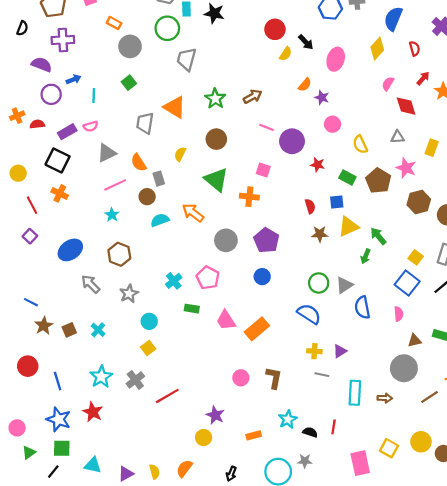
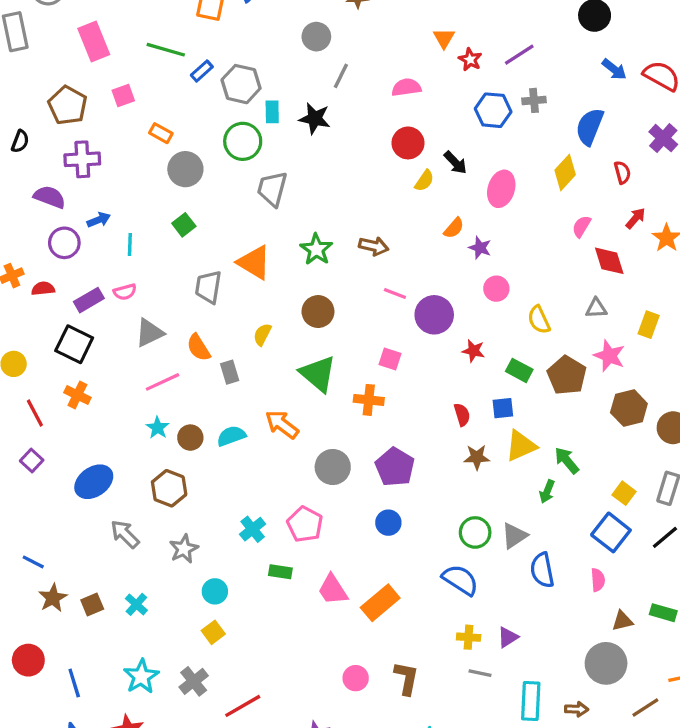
brown arrow: (253, 96) -> (374, 246), turned 42
brown circle: (147, 197) -> (190, 438), moved

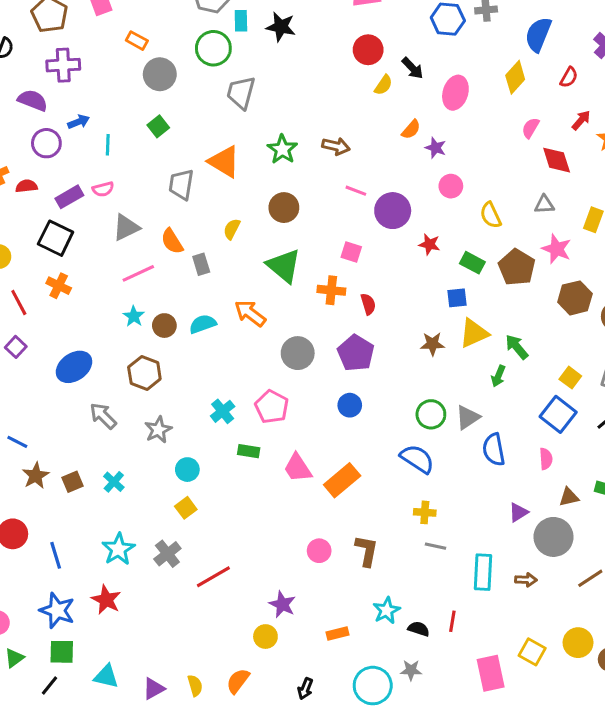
red semicircle: (622, 172) -> (569, 77), turned 45
red semicircle: (462, 415) -> (368, 304), moved
purple triangle: (508, 637) -> (518, 512), moved

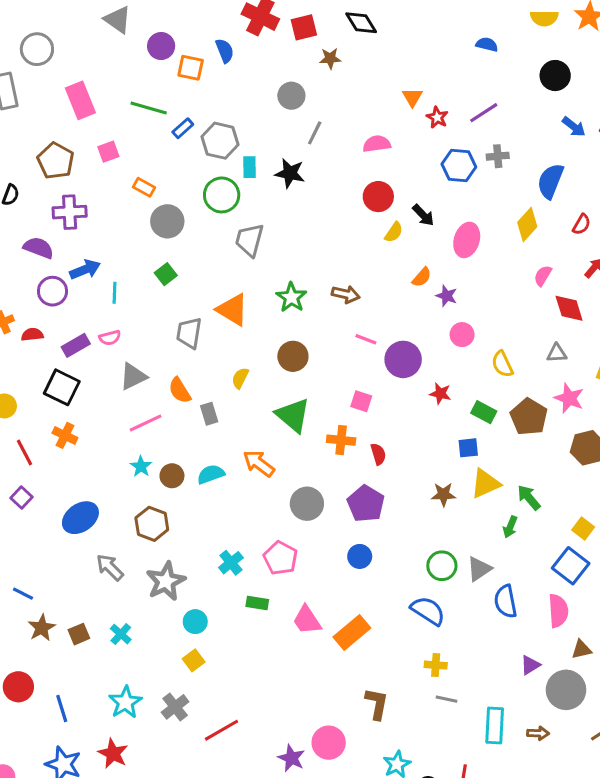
blue arrow: (79, 122) -> (85, 269), size x1.4
gray star: (158, 430) -> (166, 581), size x1.4
pink semicircle: (546, 459) -> (558, 611), size x1.5
pink circle: (319, 551) -> (329, 743), moved, size x1.4

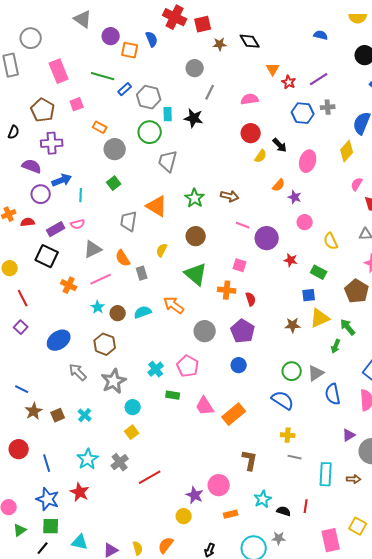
black diamond: (361, 23) -> (250, 41), moved
brown pentagon: (529, 417) -> (357, 291), moved
orange cross: (65, 435) -> (69, 285), moved

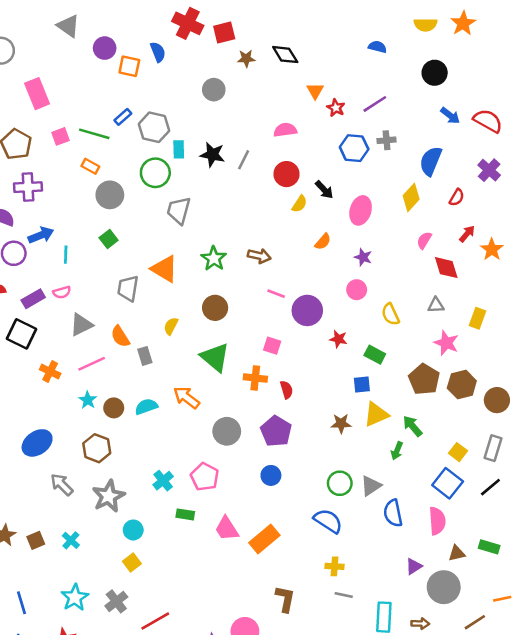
green line: (103, 76) -> (94, 134), moved
gray line: (210, 92) -> (244, 160), moved
purple star: (295, 197) -> (363, 257), moved

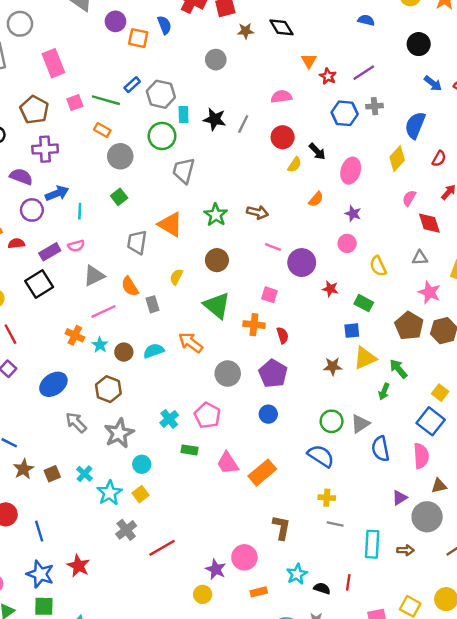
black square: (21, 334) -> (39, 284), turned 32
orange cross: (50, 372) -> (75, 335), moved
cyan star: (75, 598) -> (110, 493), moved

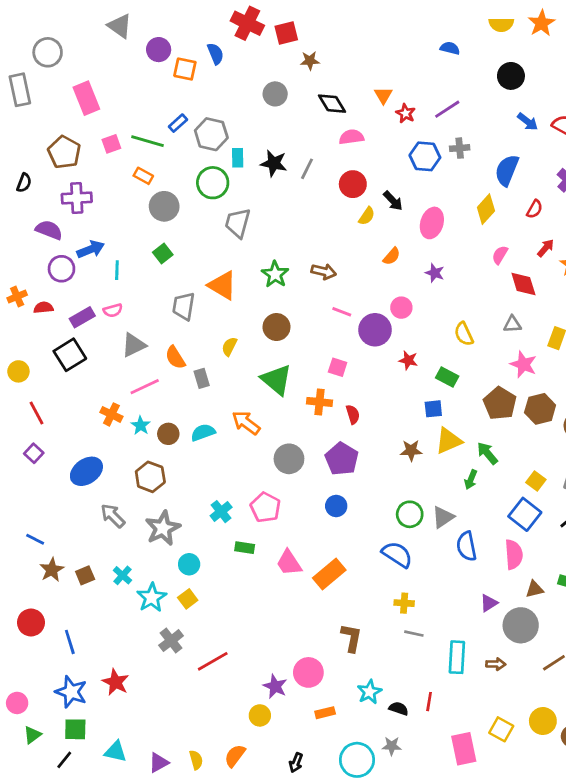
black diamond: (281, 27) -> (332, 104), moved
pink circle: (347, 243) -> (401, 308), moved

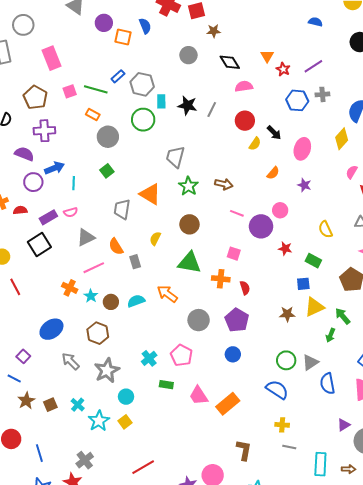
gray trapezoid: (238, 223) -> (175, 157), moved
green triangle: (277, 380) -> (189, 263), turned -30
purple square: (34, 453) -> (23, 356), moved
gray cross: (171, 641) -> (85, 460), moved

